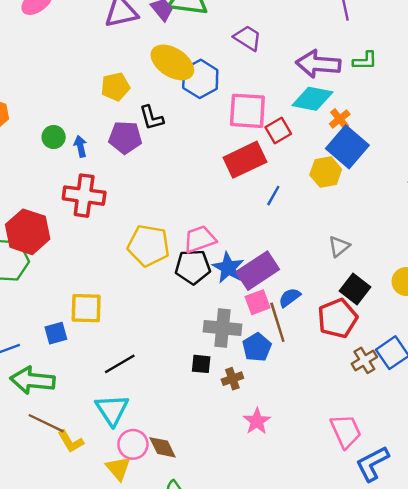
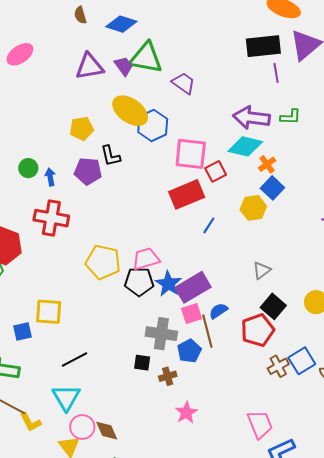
purple trapezoid: (248, 38) -> (184, 83), moved
blue square: (347, 147) -> (272, 188), size x0.7

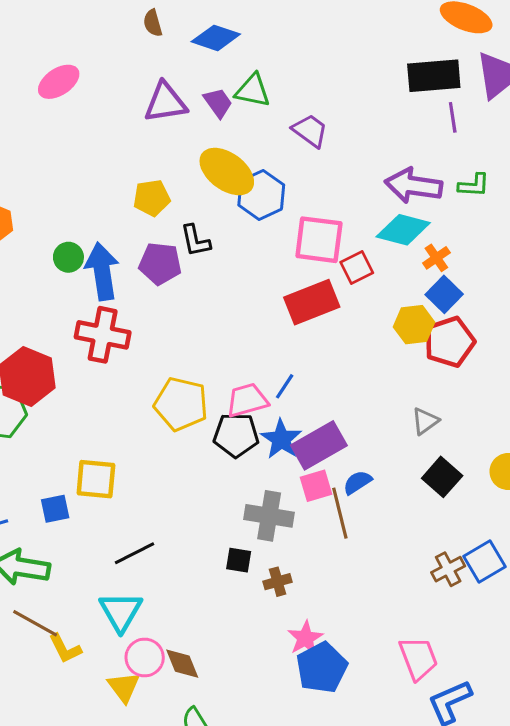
green triangle: (146, 58) -> (253, 91), size x0.7
blue arrow: (50, 177) -> (102, 271), size x2.0
blue line: (209, 225) -> (285, 386), moved
red pentagon: (258, 330) -> (449, 342), moved
blue pentagon: (189, 351) -> (322, 668), moved, size x1.4

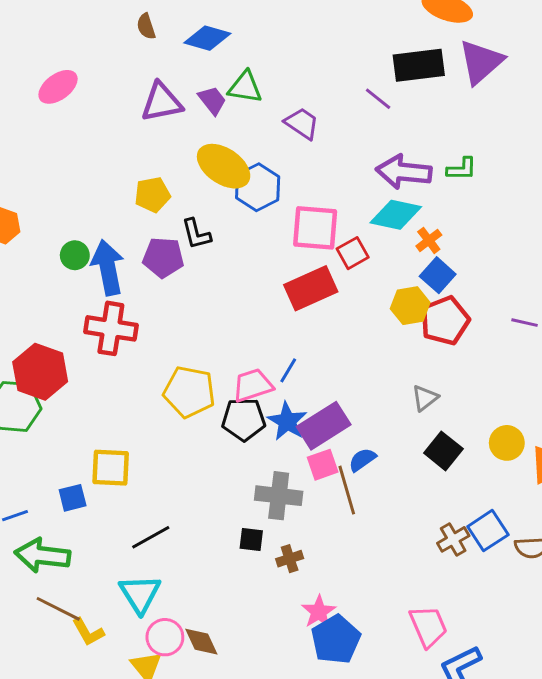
purple line: (453, 117) -> (378, 99), moved, turned -40

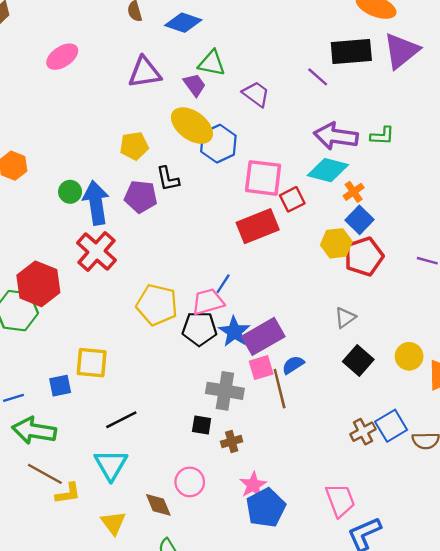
purple trapezoid: (212, 100) -> (194, 85), moved
red cross: (111, 328) -> (96, 252), turned 30
blue line: (288, 370) -> (223, 284), moved
yellow L-shape: (88, 632) -> (68, 493), turned -72
pink circle: (165, 637) -> (190, 482), moved

